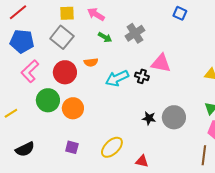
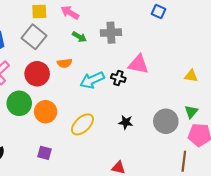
gray cross: (135, 33) -> (111, 33), turned 30
gray circle: (174, 117) -> (166, 121), moved
yellow ellipse: (112, 147) -> (82, 124), moved

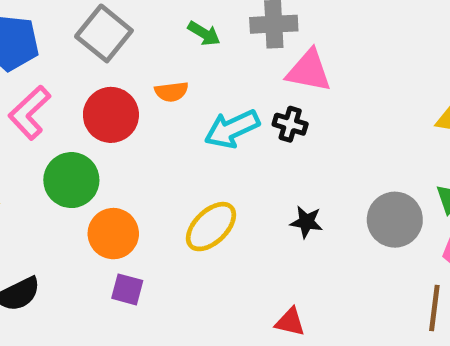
pink triangle: (138, 64) -> (309, 71), moved
orange circle: (46, 112) -> (113, 234), moved

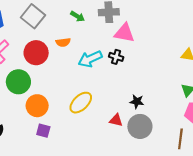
gray circle: (395, 220) -> (140, 126), moved
black star: (306, 222) -> (137, 102), moved
red triangle: (290, 322) -> (116, 120), moved

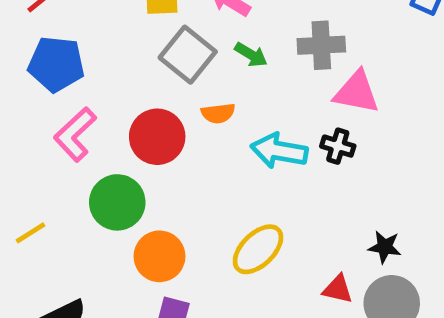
gray square: (33, 16) -> (188, 55), moved
cyan arrow: (90, 59) -> (279, 151), turned 35

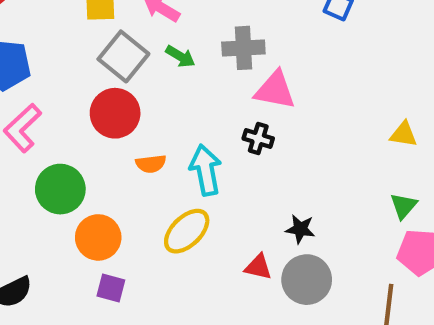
orange semicircle: (218, 113) -> (151, 164), moved
red circle: (157, 137) -> (115, 113), moved
cyan arrow: (279, 151) -> (206, 170), moved, turned 69

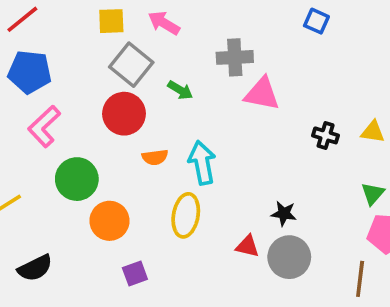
green arrow: (180, 56) -> (180, 90), moved
black cross: (258, 138) -> (326, 135), moved
yellow ellipse: (187, 231) -> (186, 215), turned -36
purple square: (111, 288) -> (135, 273), moved, turned -35

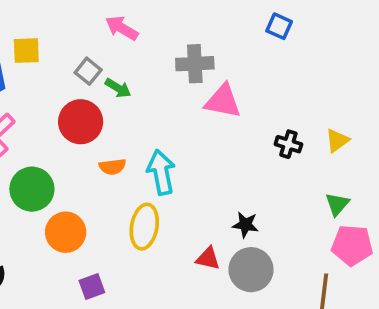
yellow square: (111, 21) -> (26, 51), moved
gray square: (131, 65) -> (88, 71), size x0.6
green arrow: (180, 90) -> (118, 88), moved
yellow triangle: (373, 132) -> (337, 140), turned -45

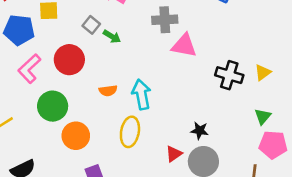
red circle: (81, 122) -> (69, 60), moved
black cross: (288, 144) -> (229, 75), size x1.5
red triangle: (208, 258) -> (174, 154), turned -48

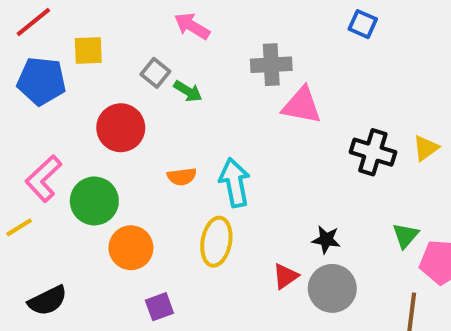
pink L-shape: (29, 69) -> (44, 179), moved
green triangle: (263, 116) -> (405, 236), moved

